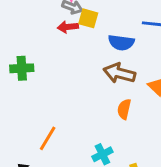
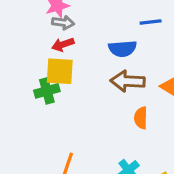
yellow square: (88, 18) -> (60, 71), moved, size x1.4
green cross: (22, 68) -> (47, 91), moved

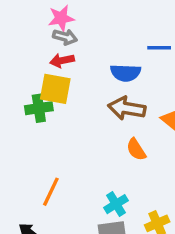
orange semicircle: (141, 118) -> (136, 149), turned -40

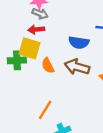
orange semicircle: (136, 149) -> (48, 66), moved
orange line: (51, 192) -> (45, 110), moved

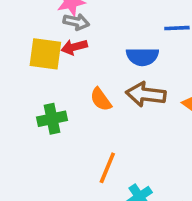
yellow square: (30, 48) -> (45, 54), moved
green cross: (17, 60) -> (52, 119), moved

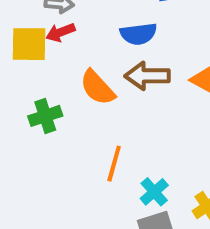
orange semicircle: (101, 99) -> (97, 88), size x1.4

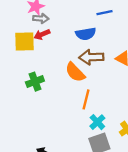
orange semicircle: (97, 88) -> (75, 72), moved
orange line: (114, 164) -> (86, 99), moved

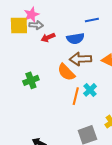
red arrow: (42, 34) -> (48, 37), moved
yellow square: (25, 42) -> (19, 26), moved
cyan cross: (97, 122) -> (90, 90), moved

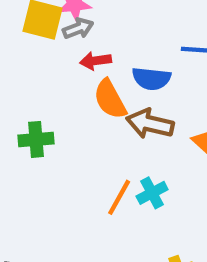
gray arrow: (36, 25) -> (78, 28), turned -40
orange semicircle: (66, 72) -> (110, 99), moved

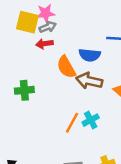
red arrow: (95, 61) -> (44, 44), moved

